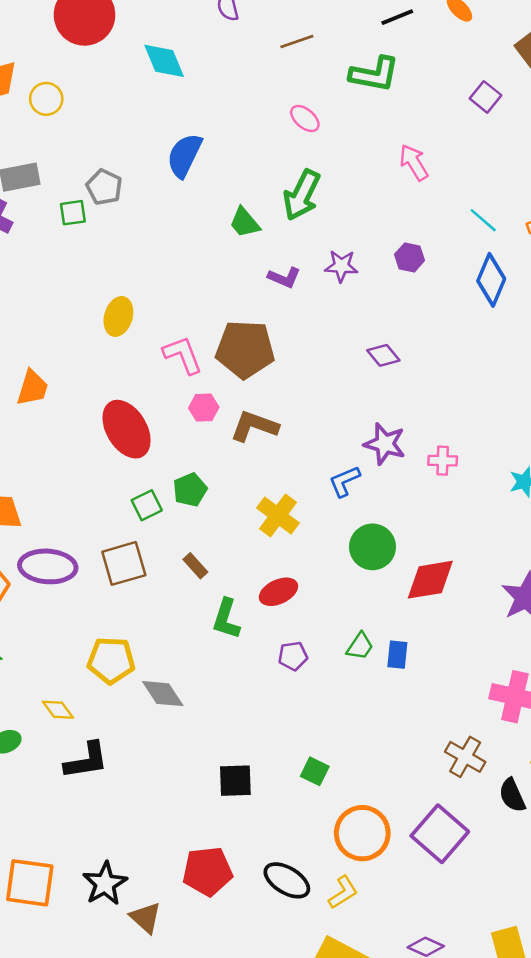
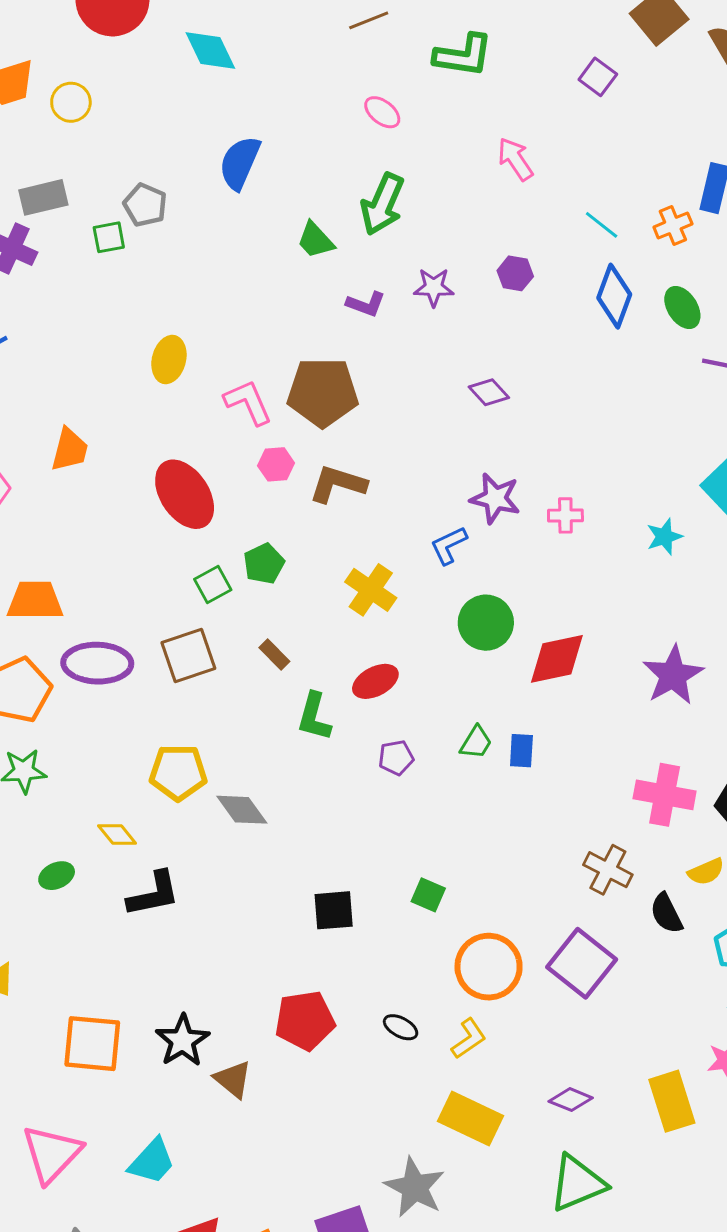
black ellipse: (287, 880) -> (401, 1027), size x0.6

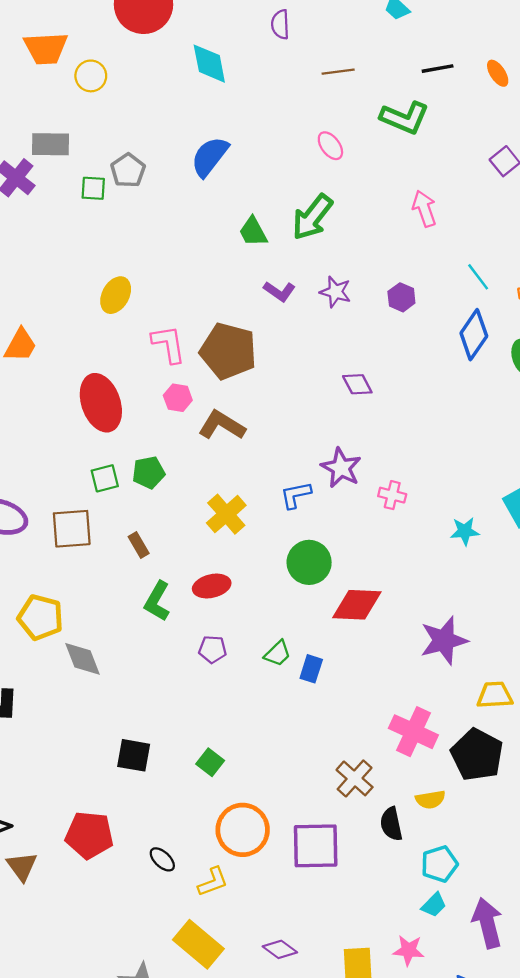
purple square: (582, 963) -> (316, 846), turned 36

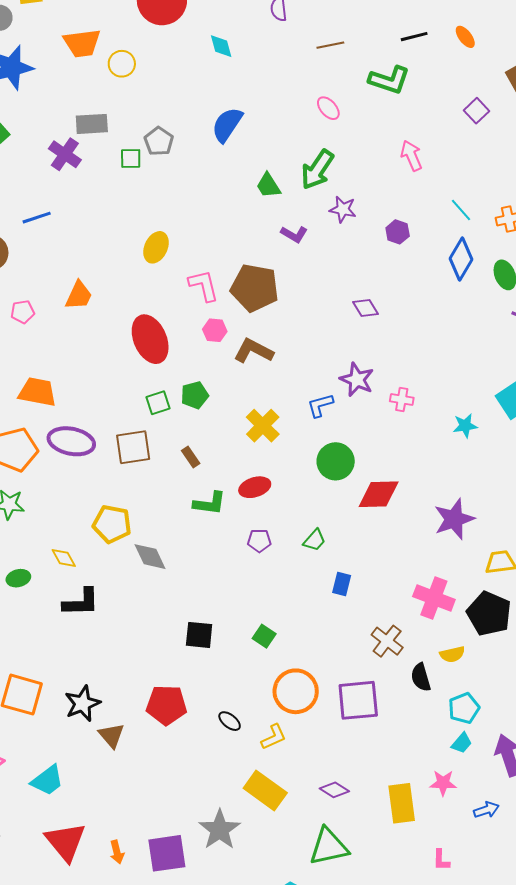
cyan diamond: (209, 64) -> (221, 46), size x0.7
purple star: (335, 292) -> (343, 209), moved
green L-shape: (157, 601) -> (210, 503), turned -108
blue rectangle: (311, 669) -> (342, 584), moved

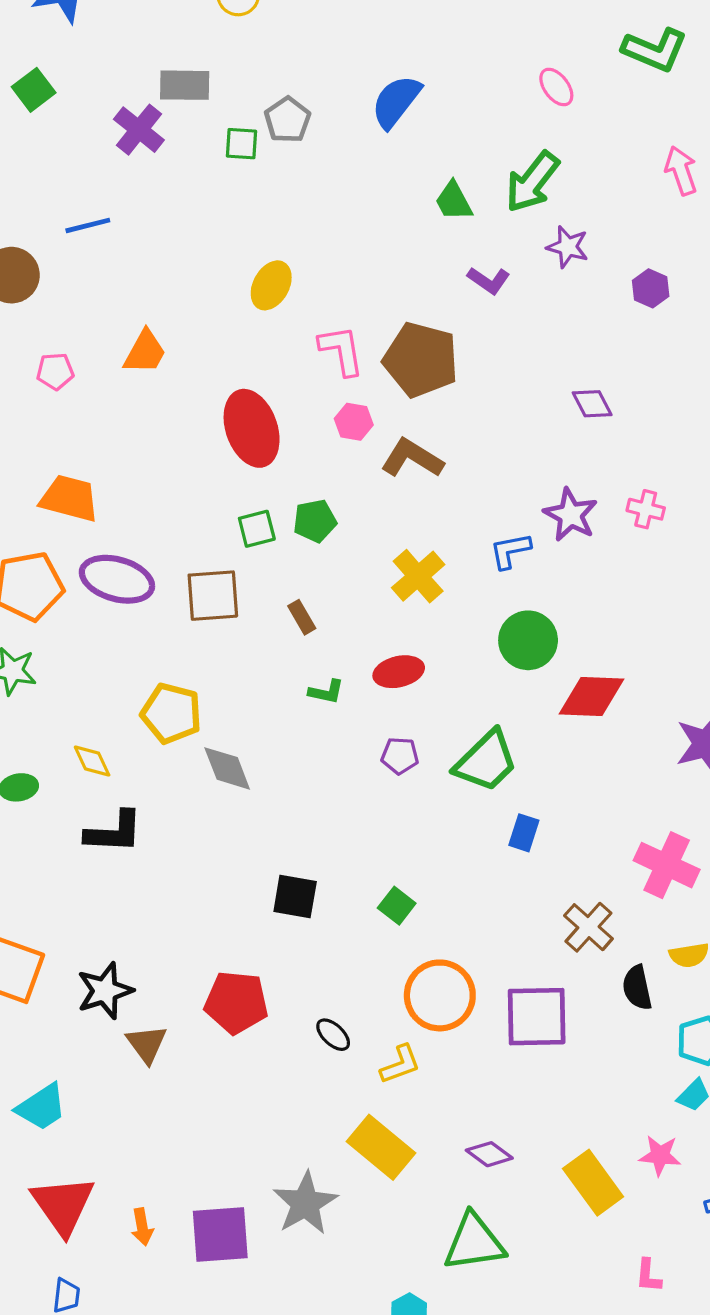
pink cross: (402, 400) -> (646, 509), moved
green L-shape: (210, 503) -> (326, 692), size x0.7
green trapezoid: (314, 540) -> (486, 761), size x1.8
yellow rectangle: (402, 803) -> (593, 1183), turned -33

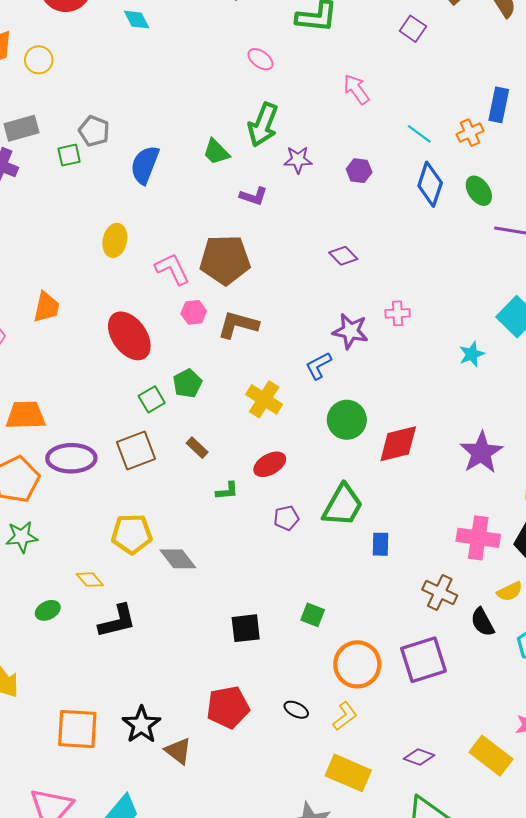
blue semicircle: (396, 101) -> (145, 165), moved

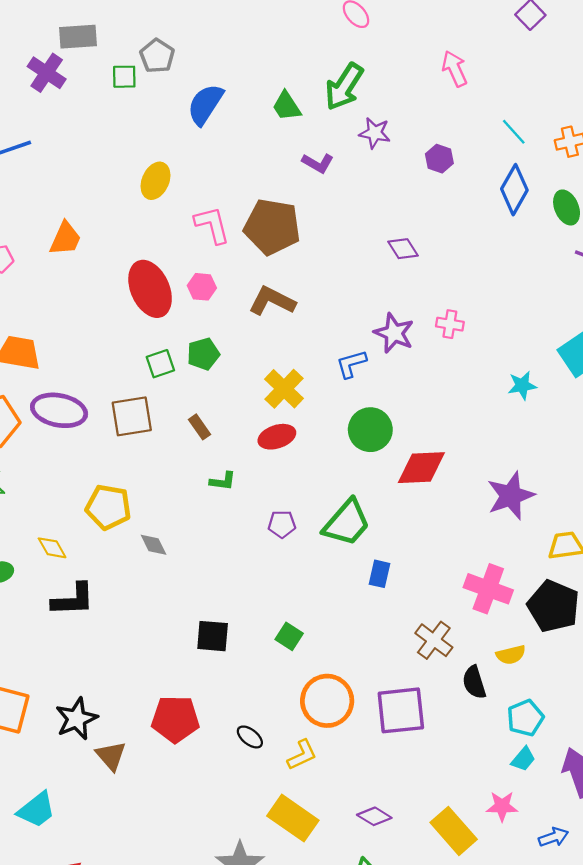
pink hexagon: (194, 312) -> (202, 287), moved
red ellipse: (270, 464) -> (277, 437), moved
gray diamond: (178, 559) -> (154, 545), size x0.7

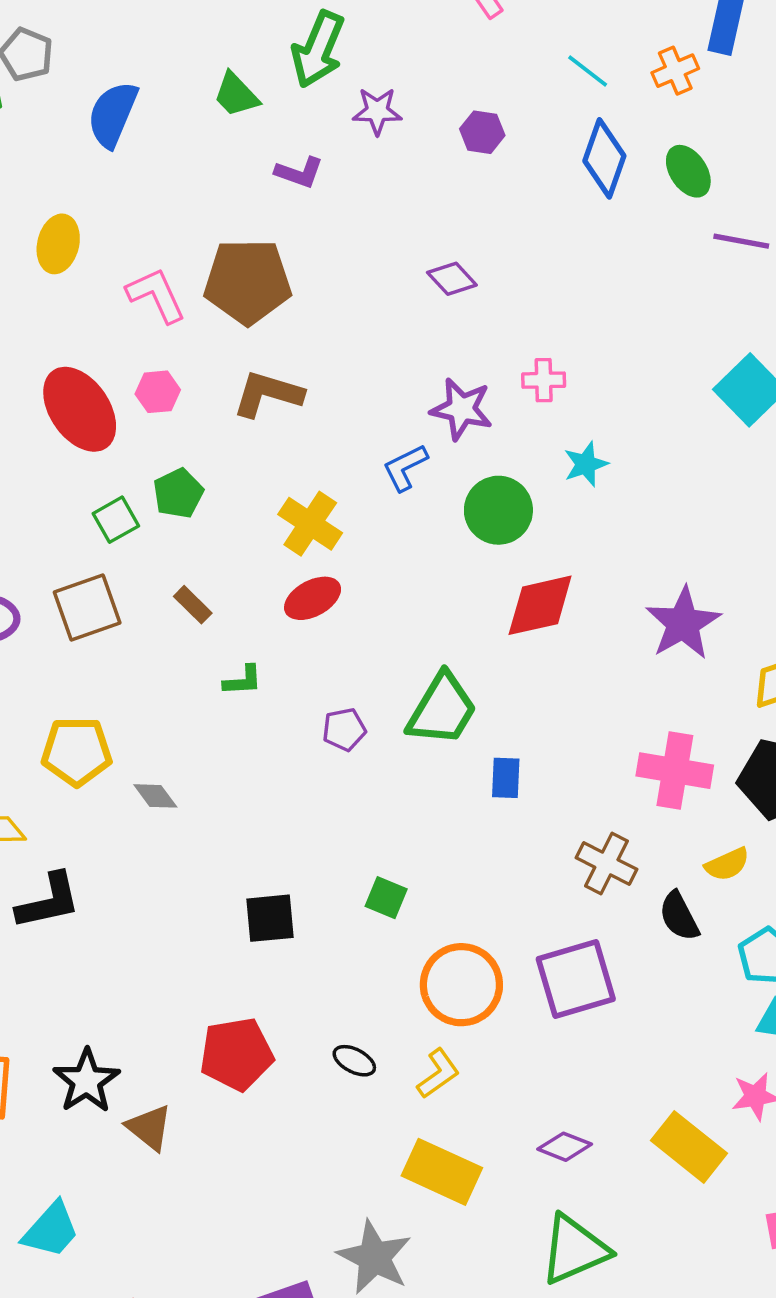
cyan star: (522, 385) -> (586, 464), moved
green circle: (370, 430) -> (498, 510), moved

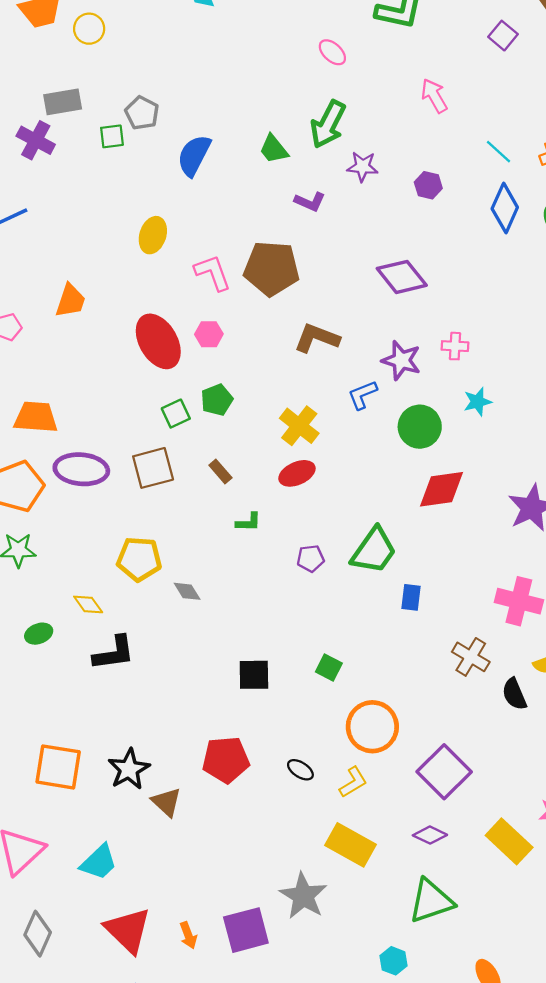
purple diamond: (452, 279) -> (402, 277), size x1.6
brown L-shape: (268, 394) -> (317, 338), moved
purple square: (576, 979) -> (444, 772), moved, turned -33

